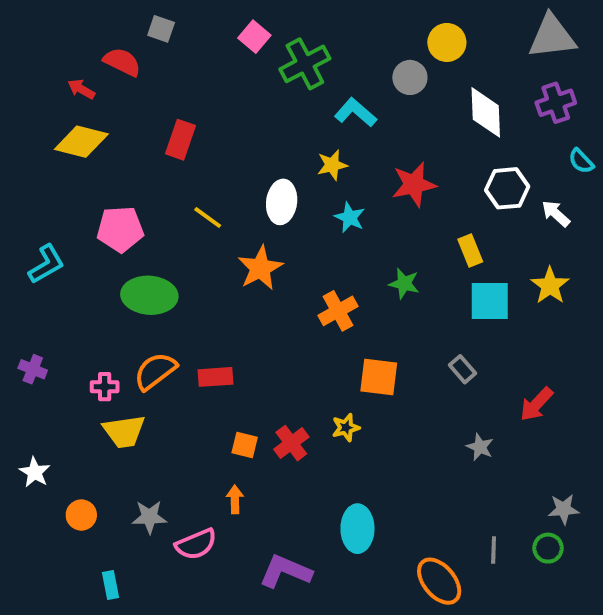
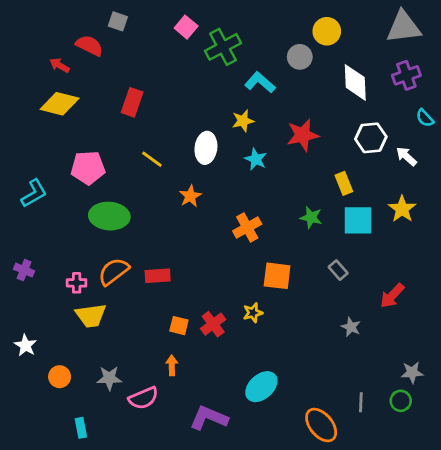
orange star: (260, 268) -> (190, 196), size x0.7
green star: (404, 284) -> (311, 217), moved
cyan ellipse: (357, 529) -> (261, 387), turned 48

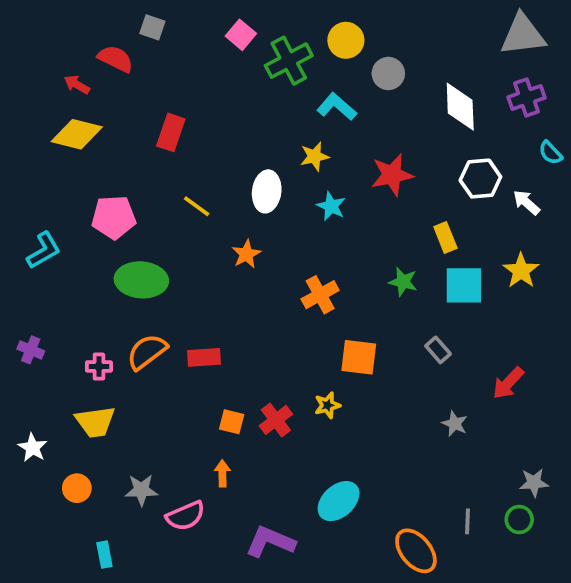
yellow circle: (327, 31) -> (346, 40), moved
yellow trapezoid: (91, 316) -> (95, 422), moved

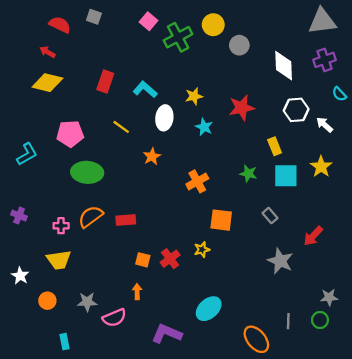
red semicircle: (116, 59) -> (60, 25), moved
cyan L-shape: (337, 107) -> (145, 89), moved
gray star: (455, 424) -> (280, 261), size x1.6

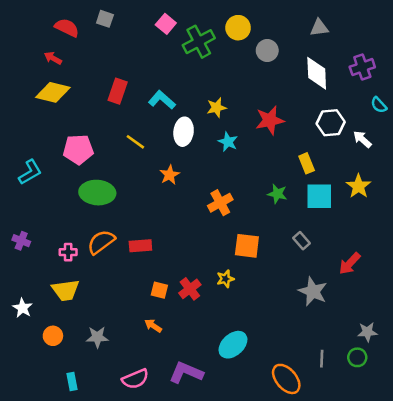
gray triangle: (322, 21) -> (319, 28), moved, size x0.6
orange arrow: (137, 292) -> (153, 326), turned -56
pink semicircle: (114, 318) -> (135, 379), moved

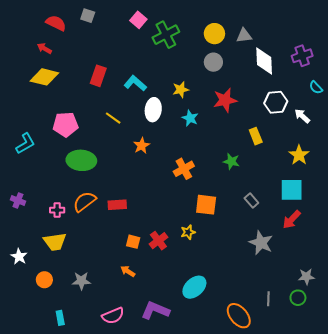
yellow circle: (238, 28) -> (214, 34), moved
gray triangle: (319, 28) -> (244, 36), moved
gray circle: (267, 51) -> (213, 62), moved
cyan square: (319, 196) -> (292, 190), moved

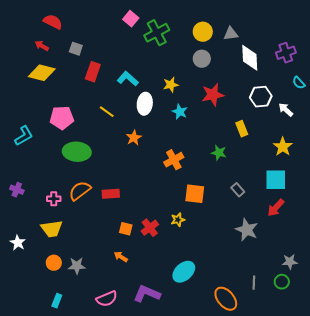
gray square: (88, 16) -> (76, 49), moved
orange circle: (44, 280) -> (54, 263), moved
cyan rectangle: (60, 318) -> (57, 301), turned 32

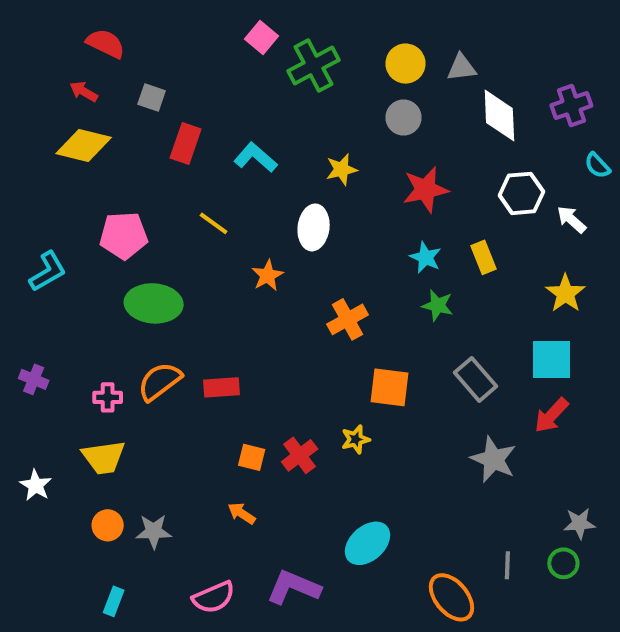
white ellipse: (145, 104) -> (314, 227), moved
cyan star: (180, 112) -> (425, 257), moved
gray rectangle: (238, 190) -> (475, 379), size x1.5

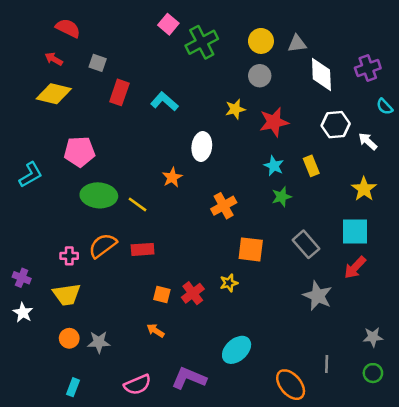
yellow star: (342, 169) -> (235, 109), moved
yellow line: (214, 223) -> (137, 204), moved
green star: (437, 305) -> (282, 197), turned -30
purple cross: (34, 379) -> (22, 278), moved
green circle: (563, 563) -> (373, 373), moved

